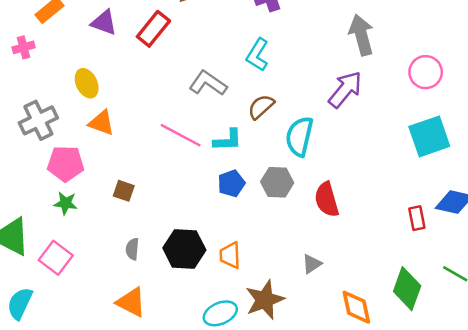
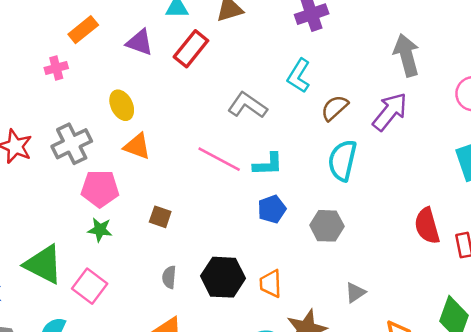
brown semicircle: (261, 107) -> (335, 108), moved
gray hexagon: (277, 182) -> (327, 226), moved
red semicircle: (327, 200) -> (427, 226), moved

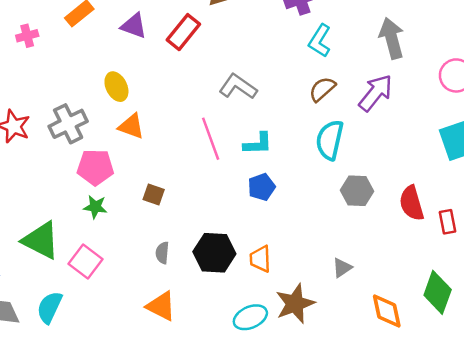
pink cross: (56, 68) -> (27, 36), moved
cyan L-shape: (299, 76) -> (320, 41), moved
pink line: (219, 159) -> (211, 139), turned 42
gray hexagon: (327, 226) -> (357, 191), moved

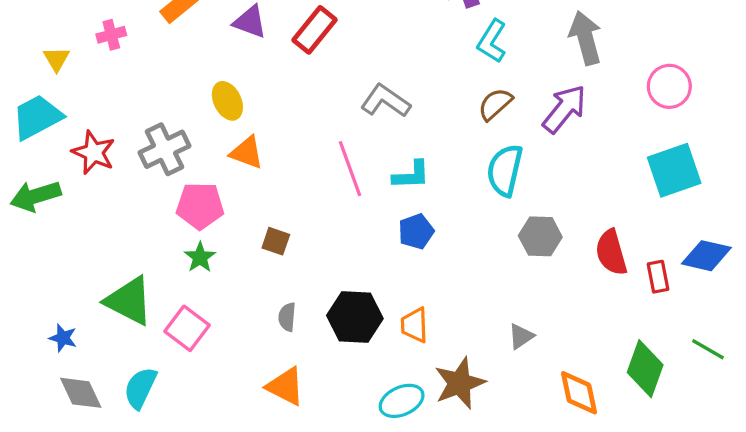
green star: (95, 207) -> (200, 257), turned 30

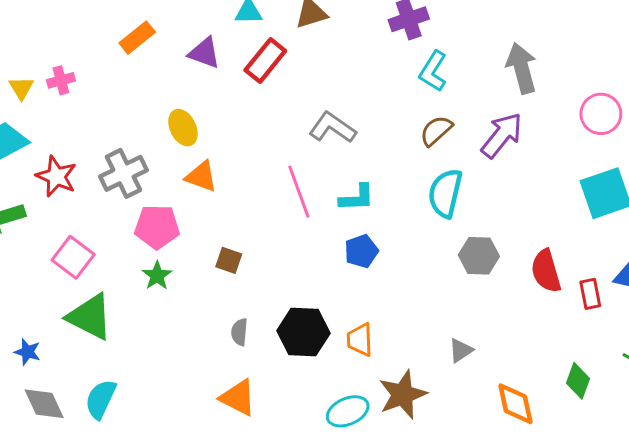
pink cross: (111, 35) -> (61, 80), moved
pink square: (187, 328) -> (73, 257), moved
green diamond: (645, 369) -> (578, 381), size x0.7

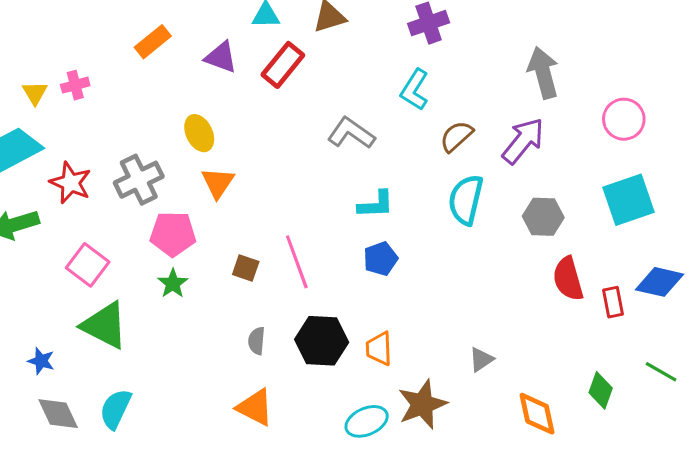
cyan L-shape: (433, 71) -> (415, 90), moved
orange triangle: (201, 176) -> (218, 183), turned 44
pink line: (299, 192) -> (297, 262), moved
gray hexagon: (479, 256) -> (543, 217), moved

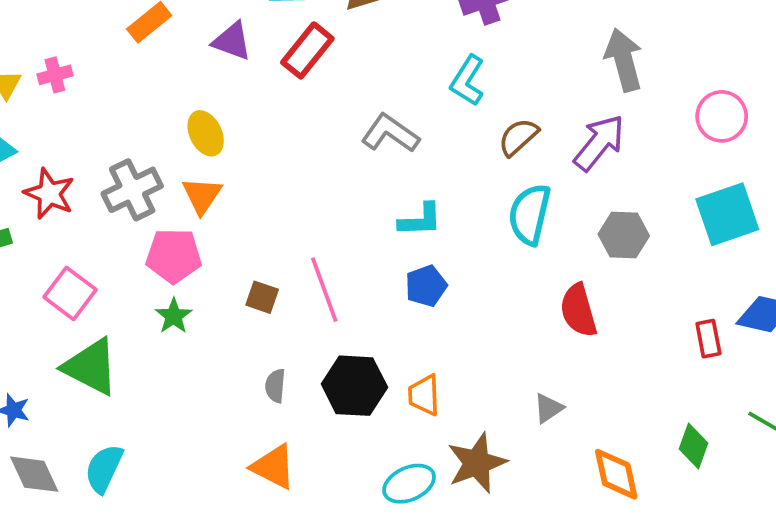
orange triangle: (218, 183) -> (202, 195), moved
red semicircle: (568, 279) -> (579, 310), moved

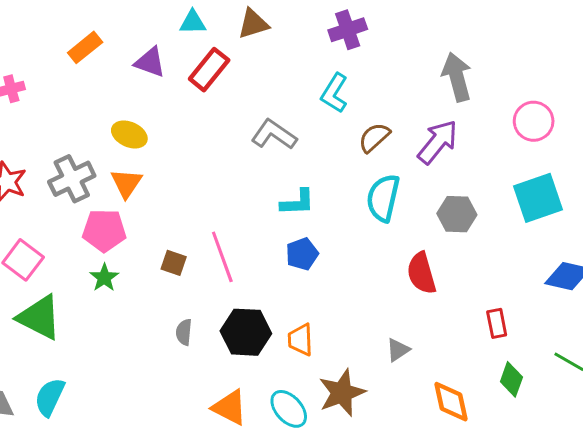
yellow ellipse: (206, 133) -> (129, 134), turned -40
red rectangle: (708, 339) -> (497, 323), moved
orange triangle: (273, 467) -> (230, 407), moved
cyan ellipse: (409, 484) -> (289, 409), turned 72

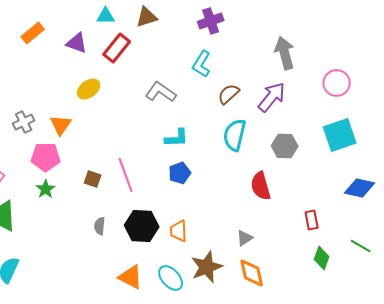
yellow ellipse: (129, 134) -> (89, 89), moved, turned -60
gray cross: (72, 179) -> (24, 122), size x0.7
orange diamond: (451, 402) -> (252, 273), moved

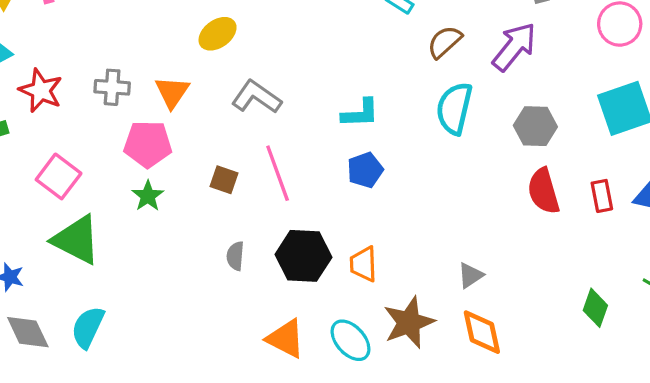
gray L-shape: (161, 92) -> (256, 97), moved
gray cross: (24, 122) -> (112, 87), turned 30
red semicircle: (261, 186) -> (543, 191), moved
red rectangle: (312, 220) -> (602, 196), moved

